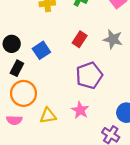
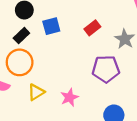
purple pentagon: (89, 75) -> (106, 69), moved
yellow triangle: (48, 116) -> (36, 92), turned -42

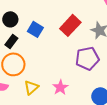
blue square: (51, 26) -> (35, 29), turned -35
red rectangle: (92, 28) -> (70, 25), size x1.5

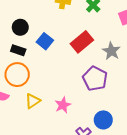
black rectangle: (11, 41) -> (18, 50), turned 64
purple pentagon: (87, 58) -> (95, 79), turned 30

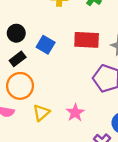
red rectangle: (82, 42) -> (87, 40), turned 50
black rectangle: (18, 50) -> (18, 59), turned -48

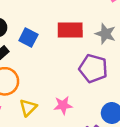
pink star: (75, 113) -> (63, 105), turned 30

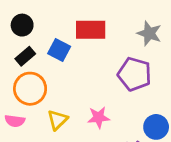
red rectangle: (70, 30) -> (91, 30), moved
blue square: (28, 38) -> (59, 50), moved

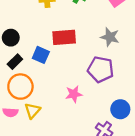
pink star: (99, 117) -> (74, 94), moved
yellow triangle: (57, 120) -> (32, 111), moved

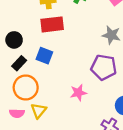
red rectangle: (64, 37) -> (52, 24), moved

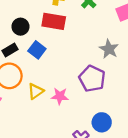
black circle: (14, 40) -> (20, 27), moved
yellow triangle: (39, 111) -> (36, 91), moved

